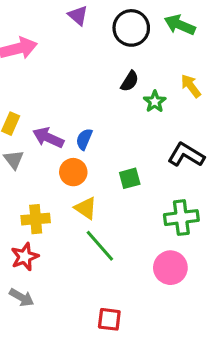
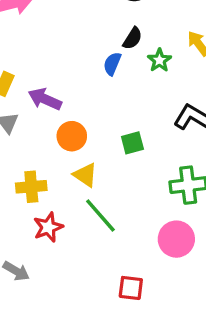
blue semicircle: (84, 139) -> (112, 64), moved
red star: (25, 257) -> (48, 227), moved
red square: (109, 319) -> (131, 288), moved

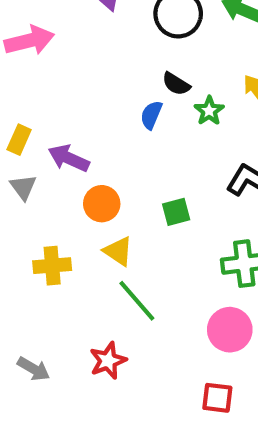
black semicircle: (132, 38) -> (176, 84), turned 90
red star: (48, 227) -> (108, 361), moved
red square: (131, 288) -> (217, 398), moved

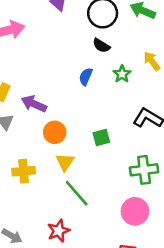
black semicircle: (176, 84) -> (101, 46), moved
yellow triangle: (118, 251) -> (65, 162), turned 30

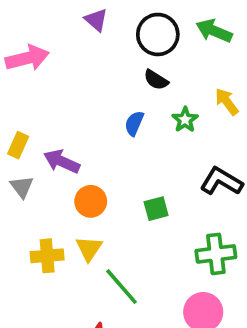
yellow triangle: (65, 162) -> (89, 249), moved

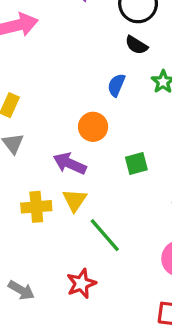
purple arrow: (62, 161) -> (70, 163), moved
orange circle: (91, 201) -> (93, 127), moved

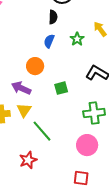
black semicircle: (136, 45) -> (53, 17), moved, turned -120

